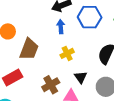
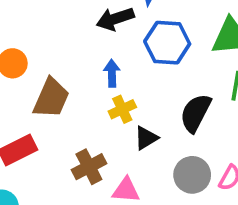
blue arrow: (61, 27) -> (112, 73), moved
black triangle: (81, 77) -> (146, 138), moved, turned 32

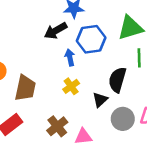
blue arrow: (112, 73) -> (70, 57), moved
black triangle: (146, 138) -> (100, 100), moved

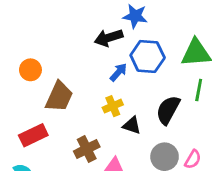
blue arrow: (70, 57) -> (118, 72), turned 42
black triangle: (100, 100) -> (132, 125), moved, turned 49

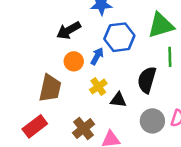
black arrow: (109, 38) -> (69, 30), moved
orange circle: (30, 70) -> (74, 61), moved

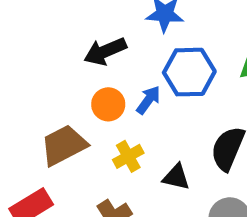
yellow cross: (98, 87) -> (128, 156), moved
brown trapezoid: (50, 88) -> (64, 145), turned -136

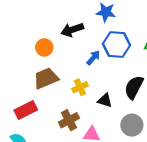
orange circle: (108, 104) -> (44, 47), moved

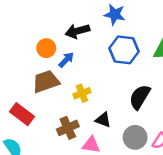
blue arrow: (93, 58) -> (66, 60), moved
black triangle: (105, 100) -> (103, 120), moved
red rectangle: (26, 110) -> (22, 114), turned 60

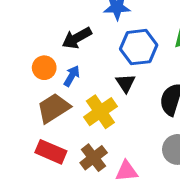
yellow cross: (82, 93) -> (100, 112), size x1.5
red rectangle: (22, 114) -> (51, 152), moved
black triangle: (103, 120) -> (126, 83), moved, turned 49

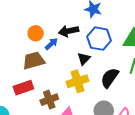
black arrow: (77, 38) -> (69, 31), moved
yellow cross: (100, 112) -> (77, 81), moved
red rectangle: (51, 152) -> (23, 88), turned -60

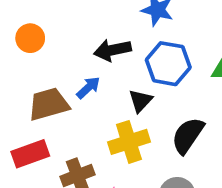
orange circle: (36, 33) -> (30, 38), moved
blue arrow: (51, 44) -> (88, 88), moved

